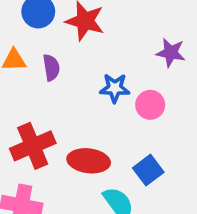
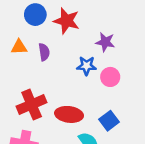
purple star: (171, 53) -> (105, 42), moved

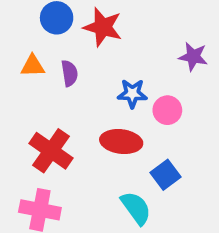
purple star: (105, 42) -> (193, 57), moved
red cross: (32, 104) -> (51, 151), turned -32
red ellipse: (69, 114) -> (121, 142), moved

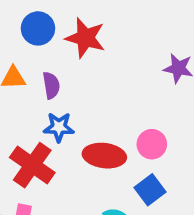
blue star: (132, 94) -> (59, 127), moved
pink circle: (167, 110) -> (152, 144), moved

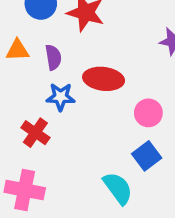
red ellipse: (104, 156) -> (104, 79), moved
red cross: (32, 165) -> (35, 133), size x0.7

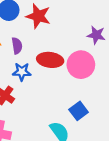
pink circle: (148, 113) -> (81, 65), moved, size x1.5

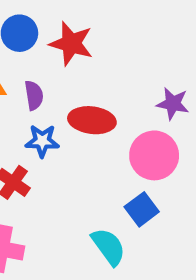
purple star: (96, 35) -> (173, 104), moved
pink circle: (81, 65) -> (154, 155), moved

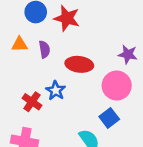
blue star: (42, 141) -> (56, 91), moved, turned 30

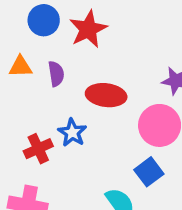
red star: (67, 18) -> (88, 29), turned 30
red cross: (32, 102) -> (38, 149), turned 30

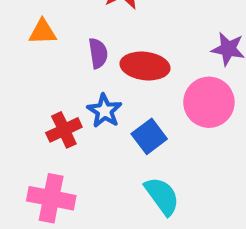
purple semicircle: (56, 74) -> (98, 53), moved
blue square: (149, 172) -> (149, 136), moved

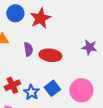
pink circle: (209, 102) -> (81, 90), moved
blue star: (104, 111) -> (31, 92), moved

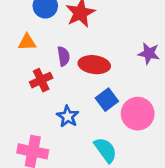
red cross: (12, 85) -> (41, 80), moved
blue square: (52, 88) -> (107, 100), moved

